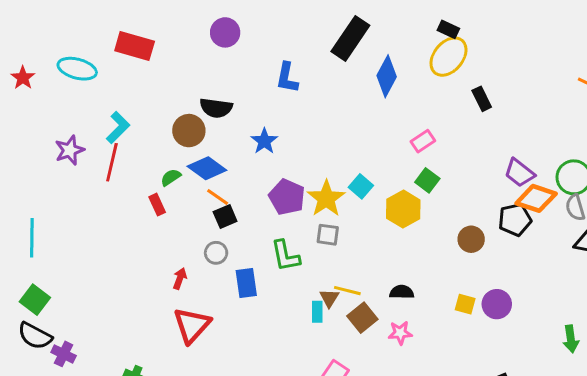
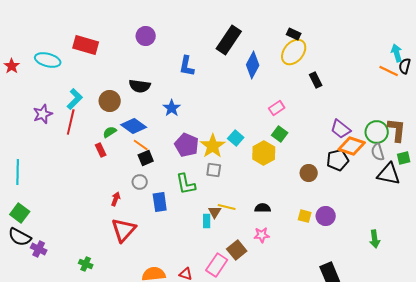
brown circle: (189, 131) -> (110, 101), moved
brown square: (362, 318) -> (237, 250), moved

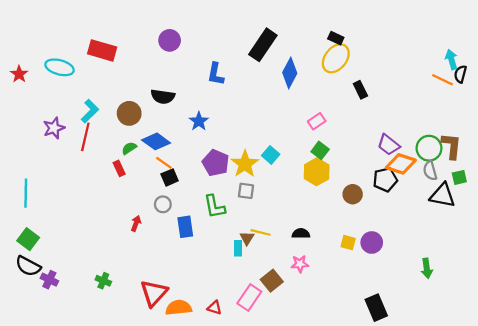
yellow hexagon: (264, 153) -> (317, 172), moved
red triangle: (124, 230) -> (154, 293), moved
green cross: (86, 264) -> (103, 281), moved

